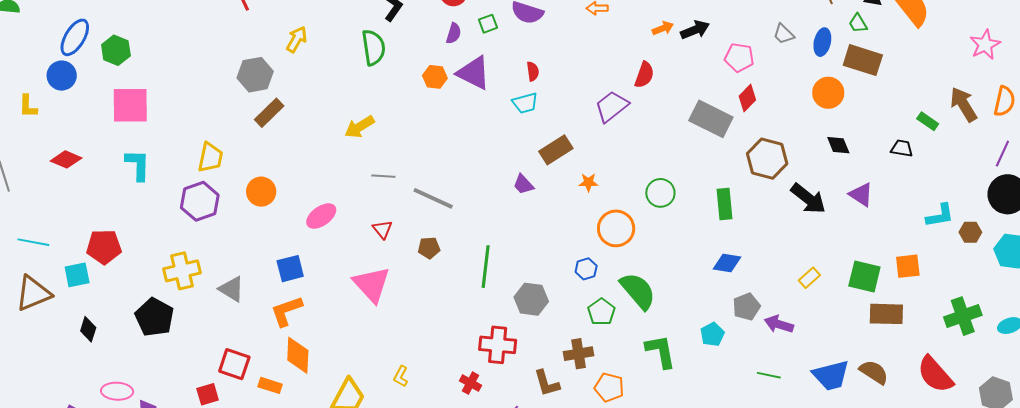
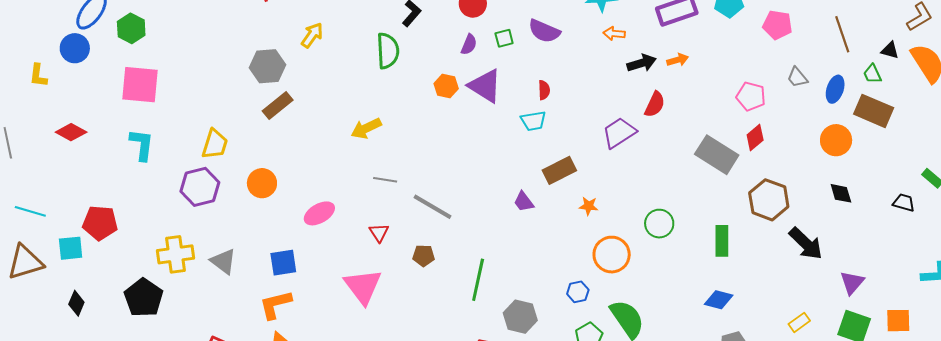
black arrow: (695, 30) -> (642, 63), moved
purple triangle: (861, 195) -> (852, 283), moved, turned 32
gray triangle: (232, 289) -> (223, 261), moved

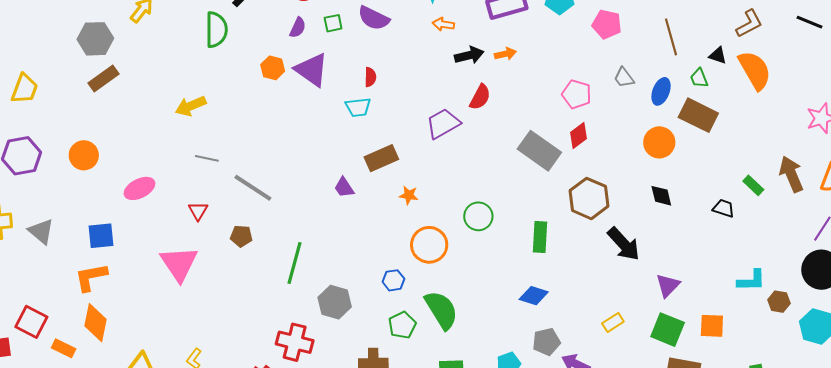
yellow trapezoid: (215, 144) -> (24, 89), moved

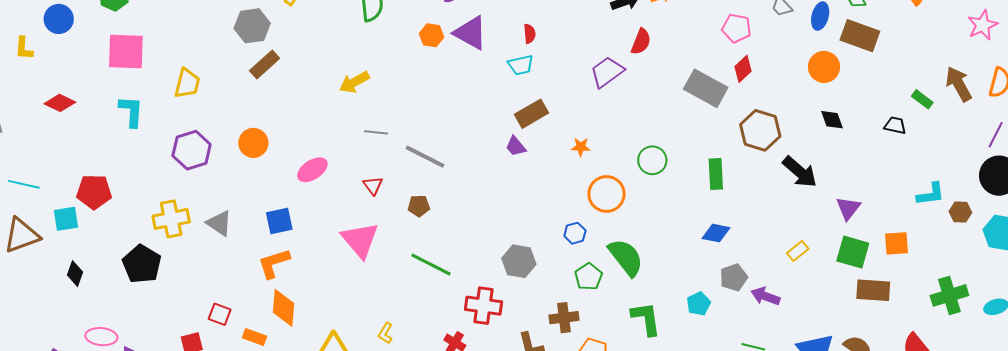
brown rectangle: (381, 158) -> (532, 114), moved
green line: (294, 263) -> (431, 264), moved, turned -72
red square: (31, 322) -> (220, 314), size x0.7

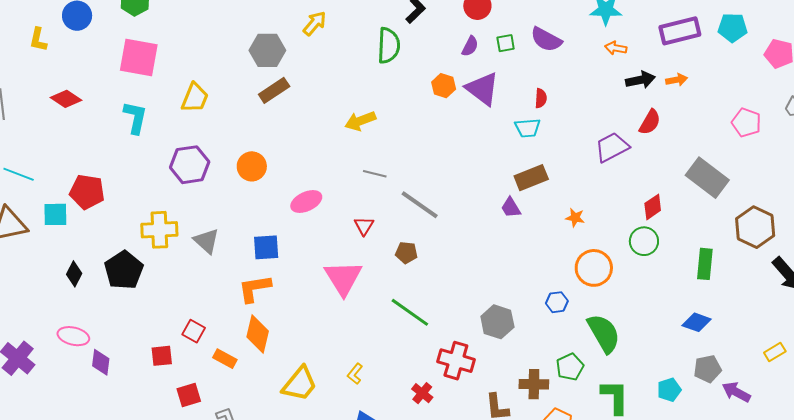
red diamond: (743, 69) -> (653, 207), moved
black diamond: (75, 274) -> (74, 274), moved
green pentagon: (589, 277) -> (570, 367), moved

